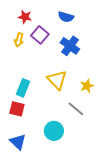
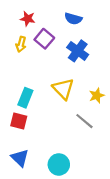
cyan circle: (54, 131) -> (59, 164), moved

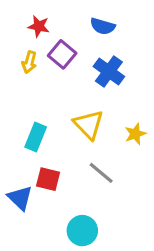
red square: (19, 121) -> (48, 179), moved
gray line: (84, 121) -> (101, 173), moved
blue triangle: (20, 158) -> (20, 198), moved

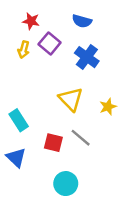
cyan rectangle: (36, 137) -> (19, 120), moved, turned -55
red square: (48, 179) -> (53, 143), moved

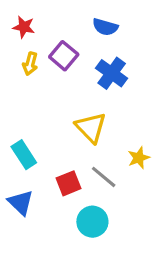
red star: (31, 21) -> (24, 27), moved
yellow star: (108, 107) -> (139, 158), moved
red square: (53, 143) -> (69, 183), turned -36
cyan circle: (66, 184) -> (92, 222), moved

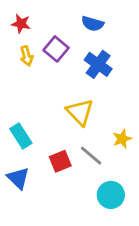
yellow arrow: (30, 64) -> (27, 56), turned -30
cyan circle: (92, 222) -> (111, 195), moved

